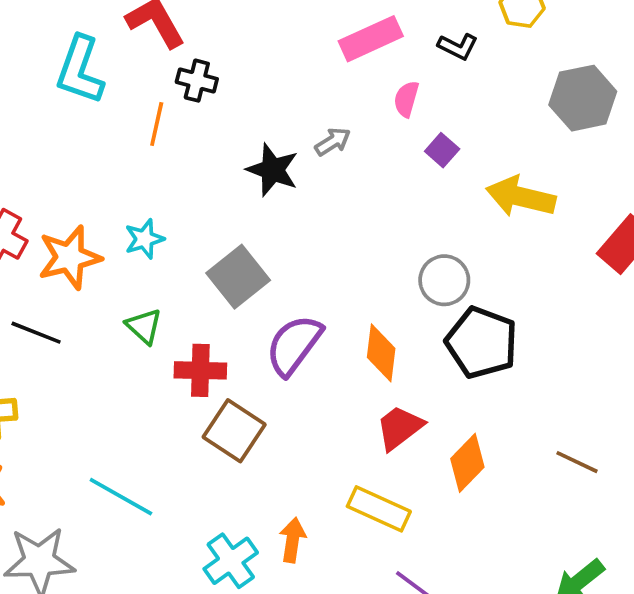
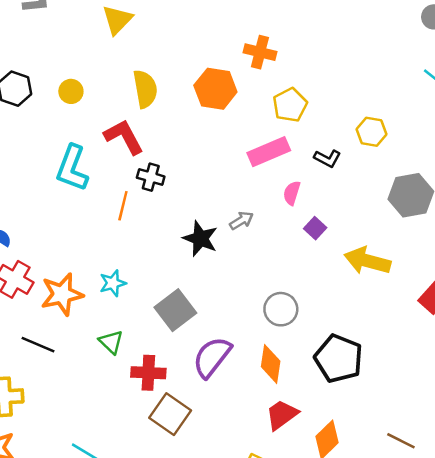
gray circle: (444, 280) -> (281, 309), moved

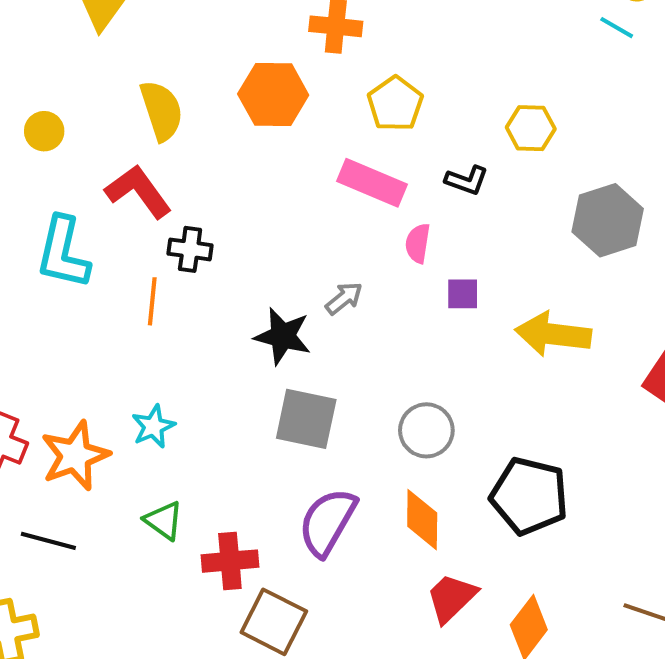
pink rectangle: (269, 152) -> (372, 183), turned 54
purple square: (315, 228) -> (463, 294), turned -35
gray square: (175, 310) -> (306, 419), moved, turned -33

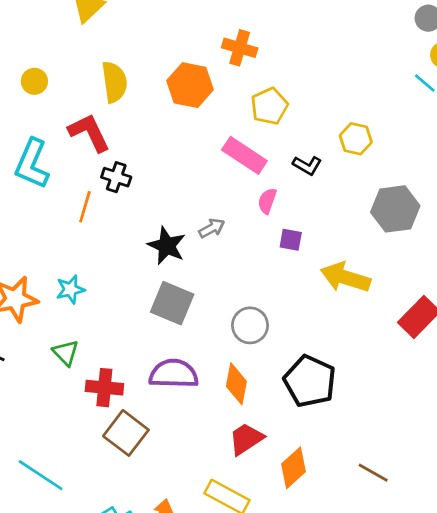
purple semicircle: (328, 522) -> (174, 374), turned 51

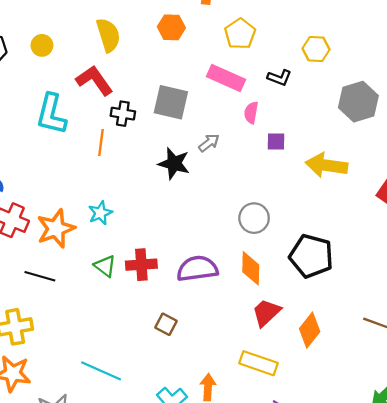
orange hexagon: (190, 85) -> (171, 27), size x0.7
gray square: (172, 303) -> (171, 102), moved
red cross: (104, 388) -> (141, 265), moved
brown square: (126, 433) -> (166, 324), size x0.6

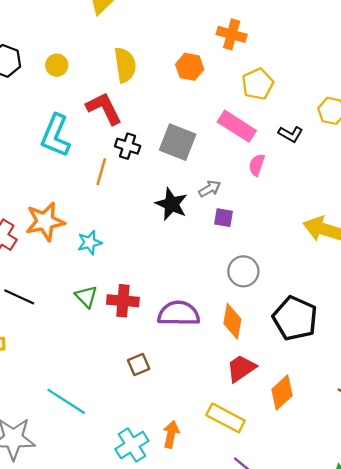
purple square: (276, 142) -> (224, 218), moved
orange star: (56, 229) -> (45, 221), moved
brown square: (166, 324) -> (139, 365), turned 30

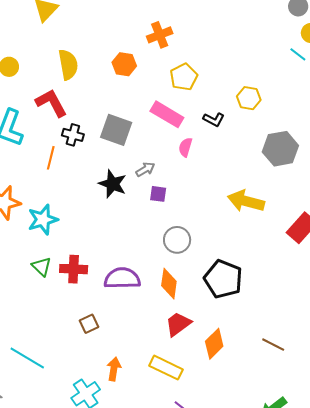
orange cross: (232, 34) -> (160, 35), turned -35
cyan star: (90, 242) -> (43, 220), size x1.4
orange arrow: (171, 434) -> (114, 369), moved

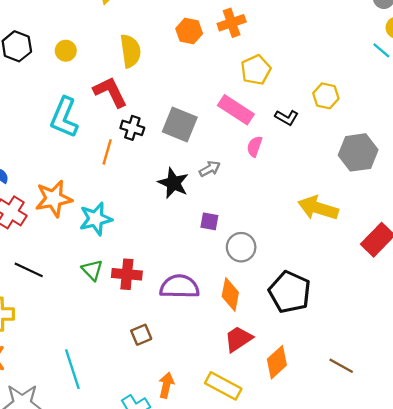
orange hexagon: (124, 64) -> (189, 31), moved
purple square: (158, 194) -> (209, 221), moved
cyan line: (27, 358) -> (72, 369), turned 39

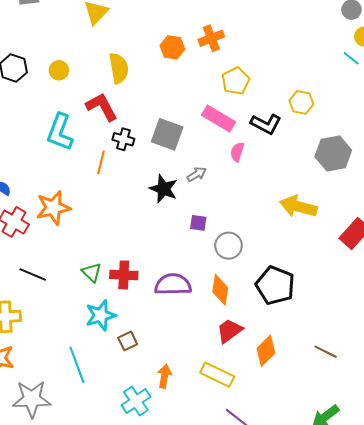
black L-shape: (287, 118) -> (266, 124), size x1.4
cyan star: (96, 219) -> (101, 315), moved
brown square: (141, 335) -> (128, 341), moved

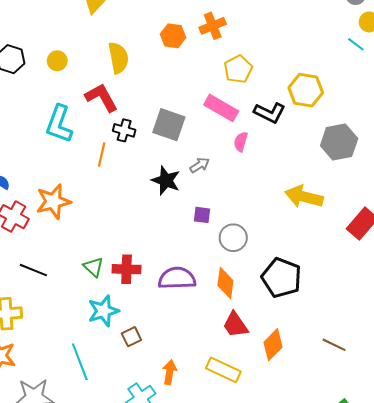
yellow hexagon: (301, 102) -> (306, 90), size x1.4
red trapezoid: (229, 331) -> (235, 325), turned -88

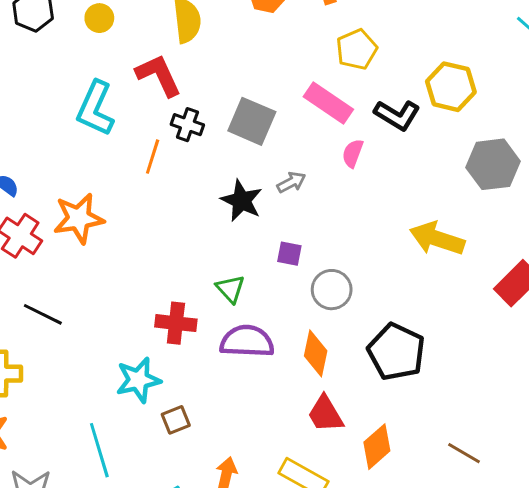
green triangle: (93, 267) -> (230, 289), moved

